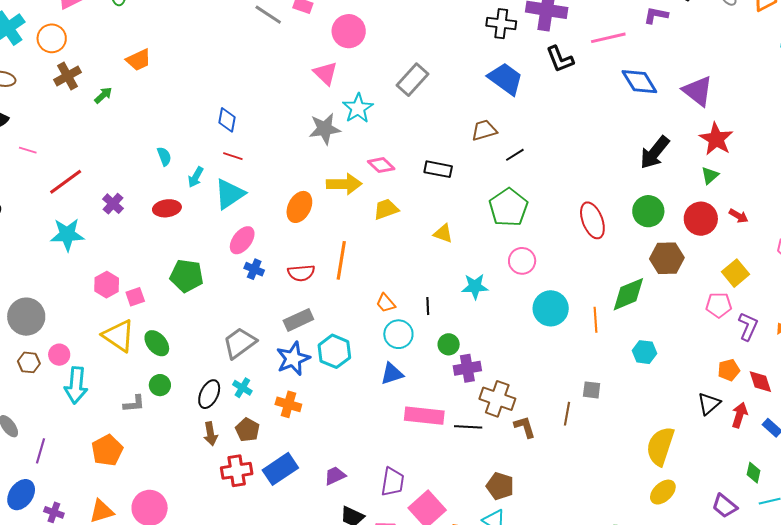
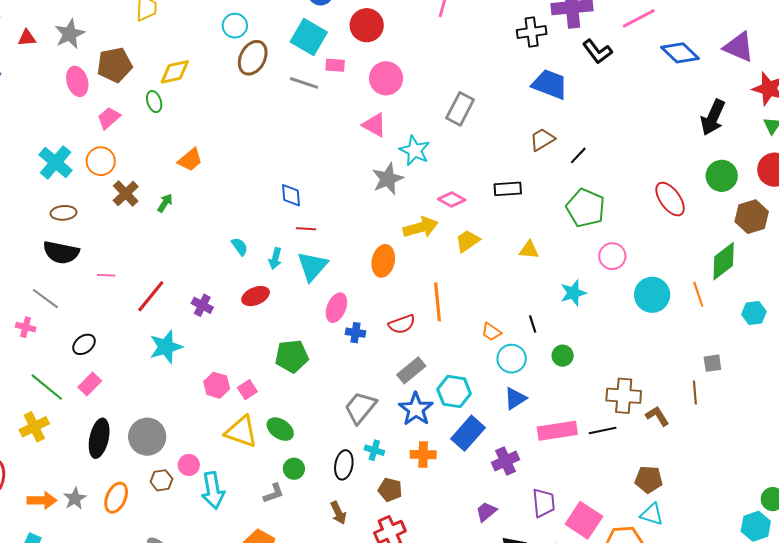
purple cross: (467, 368) -> (505, 461), moved
brown arrow: (211, 434) -> (338, 513), moved
blue rectangle: (280, 469) -> (468, 433), moved

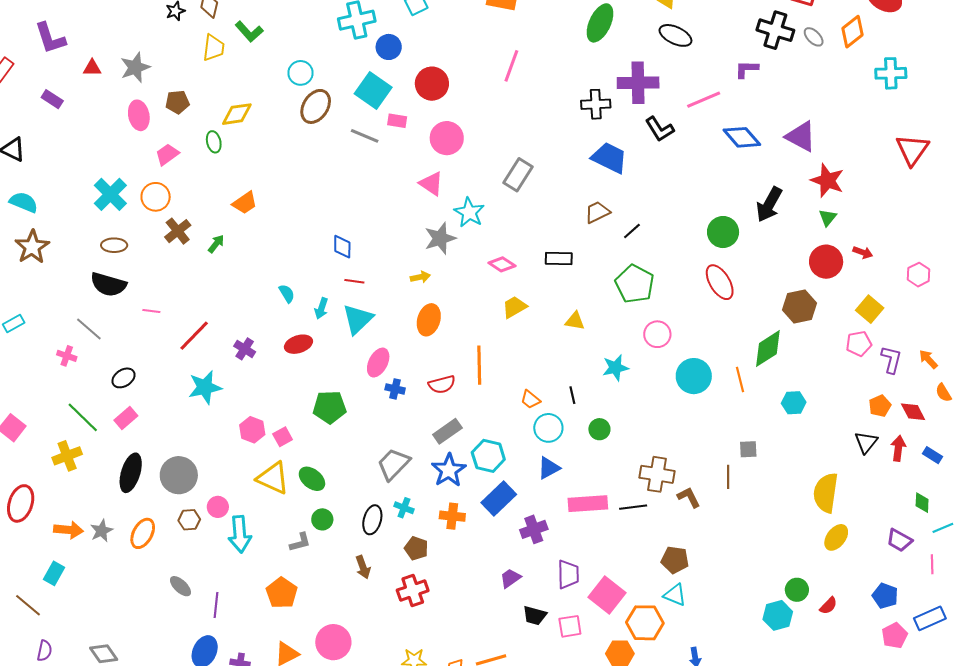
brown pentagon: (115, 65) -> (177, 102), size x0.7
green circle: (722, 176) -> (723, 232), moved
yellow arrow: (421, 227) -> (420, 277), moved, size x0.6

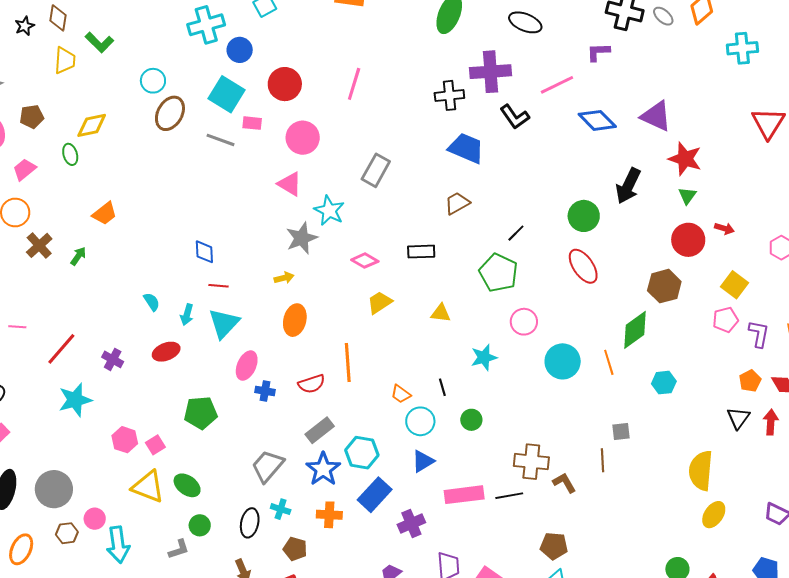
pink line: (511, 66) -> (354, 84), moved
black line: (632, 231) -> (516, 233), moved

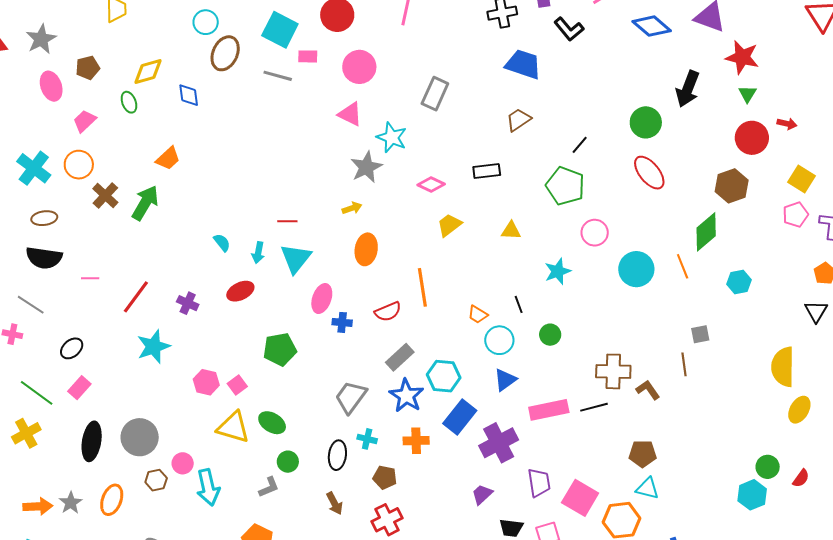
blue diamond: (204, 252) -> (189, 95), moved
green arrow: (78, 256) -> (145, 203), size x1.8
purple cross: (411, 524) -> (499, 443), size x1.4

